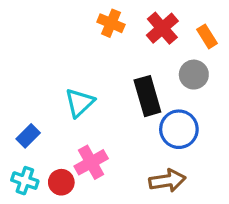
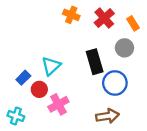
blue rectangle: (28, 136) -> (23, 78), moved
red circle: (61, 182) -> (39, 89), moved

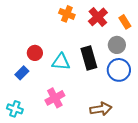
cyan triangle: (51, 66) -> (61, 62), moved, turned 48
blue circle: (115, 83) -> (119, 70), moved
red circle: (39, 89) -> (35, 53), moved

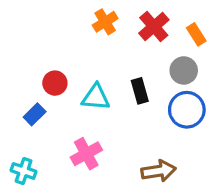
orange cross: (67, 14) -> (105, 22), turned 35
black rectangle: (89, 58) -> (140, 91), size x0.7

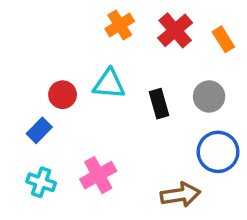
gray circle: (184, 70) -> (209, 96), moved
cyan triangle: (96, 97) -> (109, 84), moved
blue circle: (187, 110) -> (218, 152), moved
cyan cross: (24, 171) -> (41, 182), moved

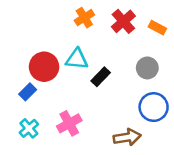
orange rectangle: (223, 39) -> (157, 28), turned -30
red circle: (63, 95) -> (44, 67), size x1.5
black rectangle: (159, 104) -> (101, 77), moved, turned 60
cyan cross: (41, 182) -> (29, 128), turned 30

